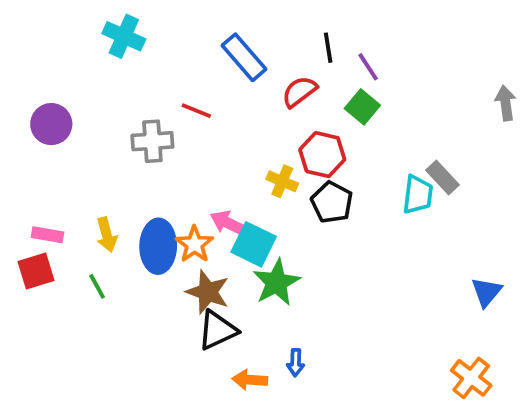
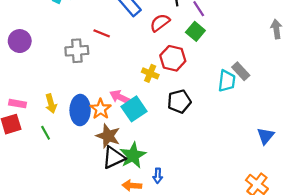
black pentagon: (332, 202) -> (179, 101), moved, turned 30
cyan square: (254, 244) -> (134, 109), turned 30
green star: (276, 282) -> (133, 155), moved

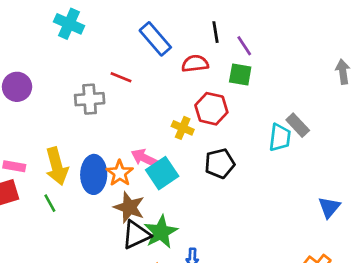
red semicircle: (160, 23) -> (195, 64), turned 30
green square: (195, 31) -> (240, 74), turned -30
yellow arrow: (51, 104) -> (57, 166), size x1.5

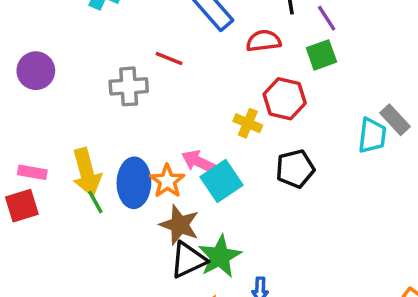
green square: (240, 74) -> (321, 55), turned -30
green line: (50, 203) -> (95, 202), moved

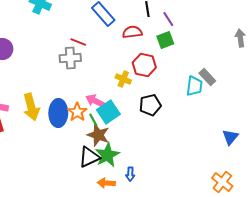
gray cross: (129, 86) -> (70, 58), moved
green line: (95, 202) -> (93, 120), moved
brown star: (179, 225) -> (98, 135), moved

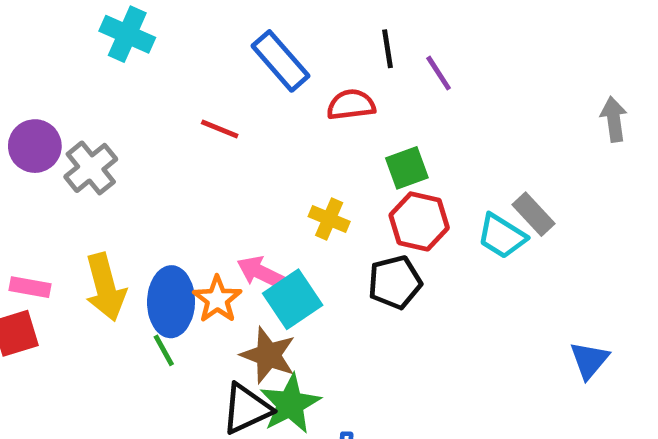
green square: (165, 40) -> (407, 168), moved
gray cross: (70, 58) -> (91, 168), moved, turned -35
red hexagon: (144, 65) -> (419, 221), moved
cyan trapezoid: (194, 86) -> (502, 236), turned 115
green line: (93, 120) -> (164, 350), moved

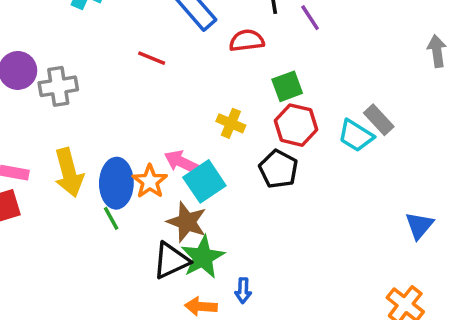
gray cross: (91, 168) -> (58, 86), turned 30
black pentagon: (395, 282) -> (278, 169), turned -30

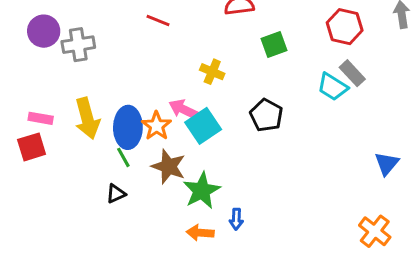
yellow cross: (231, 123) -> (212, 72), moved
red hexagon: (296, 125) -> (345, 27), moved
brown star: (187, 222) -> (169, 167), moved
black triangle: (171, 261) -> (116, 194), moved, size x0.6

